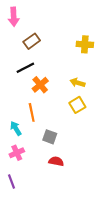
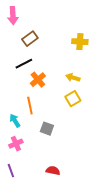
red semicircle: (56, 161) -> (53, 171), moved

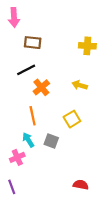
brown rectangle: (30, 39) -> (33, 43), turned 42
yellow square: (73, 99) -> (72, 119), moved
cyan arrow: (15, 121) -> (28, 140), moved
red semicircle: (53, 171) -> (81, 185), moved

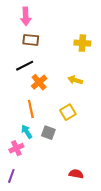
pink arrow: (14, 17) -> (26, 16), moved
purple line: (12, 187) -> (11, 176), turned 40

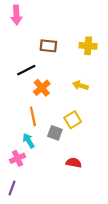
pink arrow: (26, 16) -> (16, 15), moved
brown rectangle: (31, 40) -> (48, 46), moved
gray square: (48, 133) -> (55, 133), moved
red semicircle: (76, 174) -> (74, 163), moved

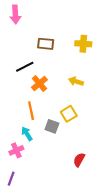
red semicircle: (74, 163) -> (79, 160), moved, turned -72

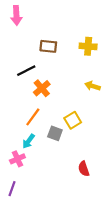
yellow arrow: (76, 81) -> (93, 86), moved
orange line: (31, 111) -> (33, 117), turned 48
cyan arrow: (27, 134) -> (29, 141), turned -112
red semicircle: (79, 160) -> (84, 169), turned -48

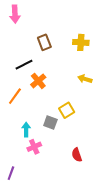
brown rectangle: (48, 46) -> (44, 42), turned 63
orange line: (33, 117) -> (15, 96), moved
cyan arrow: (29, 141) -> (26, 130), turned 144
pink cross: (17, 159) -> (34, 147), moved

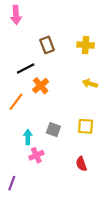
yellow square: (67, 110) -> (86, 126), moved, turned 35

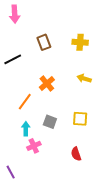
black line: (26, 69) -> (13, 59), moved
orange cross: (41, 86) -> (47, 84), moved
orange line: (16, 102) -> (25, 102), moved
purple line: (12, 183) -> (11, 172), turned -48

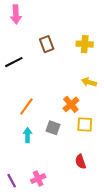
orange cross: (47, 84) -> (71, 104), moved
pink cross: (34, 146) -> (38, 179), moved

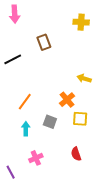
yellow cross: (85, 44) -> (81, 22), moved
pink cross: (38, 179) -> (36, 158), moved

